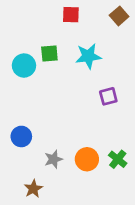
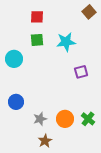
red square: (71, 15) -> (37, 17), moved
cyan circle: (24, 66) -> (14, 59), moved
brown star: (33, 189) -> (45, 141), moved

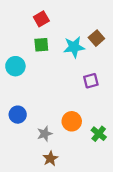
brown square: (89, 12) -> (96, 38), moved
red square: (37, 17) -> (41, 19), turned -32
orange circle: (65, 119) -> (72, 121), moved

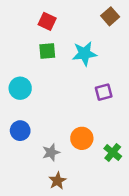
red square: (41, 19) -> (47, 21), turned -35
brown square: (96, 38) -> (110, 16), moved
cyan circle: (15, 66) -> (20, 88), moved

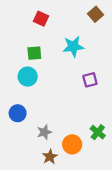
green square: (47, 51) -> (34, 53), moved
cyan circle: (20, 88) -> (28, 77), moved
orange circle: (82, 138) -> (72, 144), moved

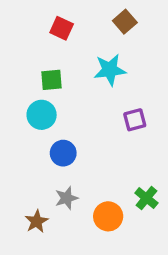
brown square: (96, 14) -> (125, 22), moved
blue circle: (18, 113) -> (63, 153), moved
brown star: (50, 157) -> (37, 221), moved

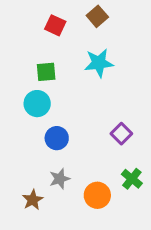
brown square: (125, 22) -> (97, 16), moved
purple square: (135, 120) -> (121, 134), moved, turned -30

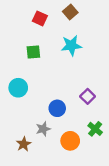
cyan circle: (37, 104) -> (18, 88), moved
blue circle: (57, 138) -> (57, 108), moved

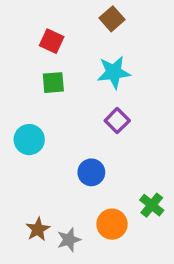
red square: (40, 18) -> (52, 41), moved
purple square: (88, 96) -> (117, 121), moved
gray star: (43, 129) -> (69, 240), moved

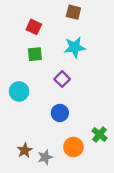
brown square: (112, 19) -> (73, 12), turned -35
purple square: (117, 121) -> (62, 79), moved

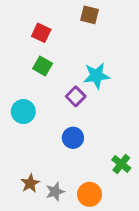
cyan star: (75, 47) -> (96, 76), moved
green square: (35, 54) -> (43, 66), turned 35
orange circle: (73, 147) -> (90, 194), moved

